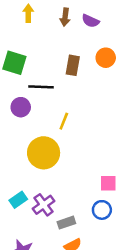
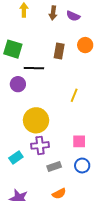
yellow line: (64, 121) -> (74, 95), moved
pink square: (108, 183) -> (79, 141), moved
purple cross: (44, 205) -> (40, 145), moved, turned 30
gray rectangle: (66, 223) -> (54, 167), moved

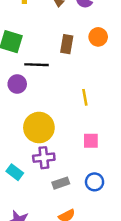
yellow line: (74, 95) -> (85, 97), turned -32
pink square: (79, 141) -> (91, 141), moved
cyan rectangle: (16, 157) -> (15, 172), turned 72

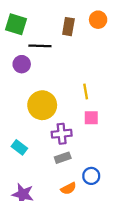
yellow line: (85, 97) -> (86, 92), moved
purple cross: (44, 158) -> (62, 134), moved
blue circle: (95, 182) -> (91, 176), moved

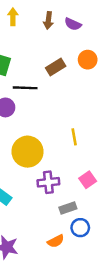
brown rectangle: (68, 27) -> (56, 67), turned 48
pink square: (91, 118) -> (88, 180), moved, turned -35
gray rectangle: (63, 158) -> (68, 208), moved

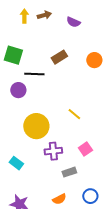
brown arrow: (48, 20) -> (44, 15), moved, turned -112
orange circle: (88, 60) -> (94, 60), moved
yellow line: (74, 137) -> (74, 114), turned -40
blue circle: (80, 228) -> (90, 196), moved

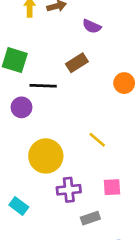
purple semicircle: (73, 22) -> (92, 26), moved
orange circle: (94, 60) -> (124, 83), moved
pink square: (85, 149) -> (112, 187), turned 32

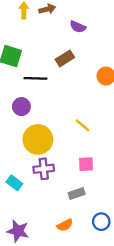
purple circle: (22, 107) -> (21, 107), moved
pink square: (112, 187) -> (86, 164), moved
purple cross: (69, 190) -> (44, 169), moved

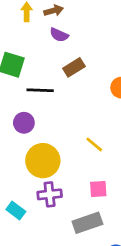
purple semicircle: (78, 27) -> (59, 35), moved
gray rectangle: (77, 193) -> (87, 223), size x1.5

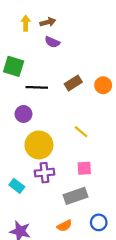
brown rectangle: (74, 67) -> (73, 83), moved

